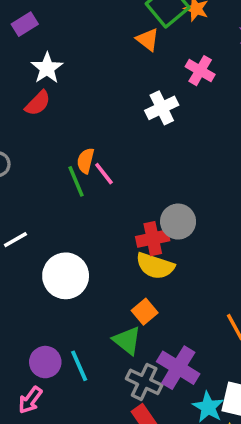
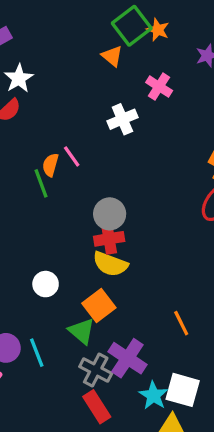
pink line: (104, 174) -> (72, 156), moved
gray circle: (178, 222) -> (110, 214), moved
white circle: (66, 276) -> (46, 284), moved, size x0.6
orange square: (145, 312) -> (99, 306), size x1.4

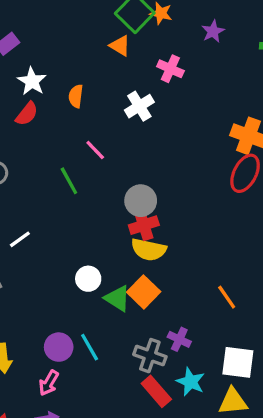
orange semicircle: (50, 165) -> (76, 96), moved
green triangle: (82, 331) -> (117, 298), moved
purple cross: (127, 358) -> (179, 339), size x0.6
cyan star: (153, 395) -> (191, 382), moved

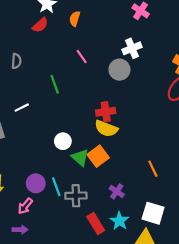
white cross: (139, 106) -> (132, 48), moved
green line: (69, 181) -> (55, 84), moved
gray circle: (141, 201) -> (119, 70), moved
gray cross: (150, 356) -> (76, 196), moved, turned -30

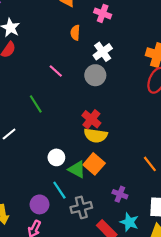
orange semicircle: (75, 19) -> (75, 33), moved
red cross: (106, 112) -> (91, 119), turned -30
cyan line: (56, 187) -> (59, 190), moved

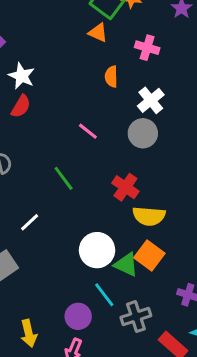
red cross: (91, 119) -> (125, 187), moved
white circle: (56, 157) -> (97, 250), size x1.5

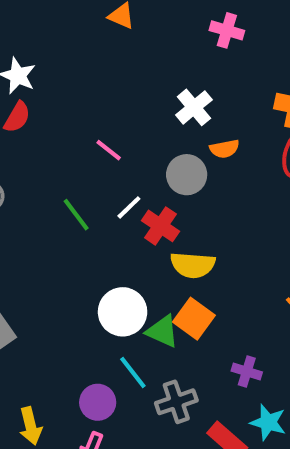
pink cross: (147, 48) -> (227, 30), moved
orange semicircle: (111, 77) -> (224, 149), moved, turned -100
gray circle: (143, 133) -> (187, 175), moved
white line: (30, 222) -> (129, 207), moved

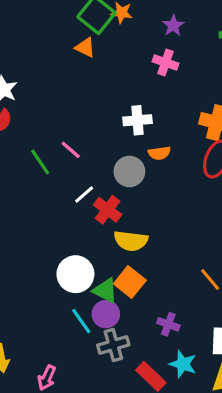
white cross: (194, 107) -> (137, 120), turned 32
green line: (76, 215) -> (40, 162), moved
purple circle: (98, 402) -> (106, 314), moved

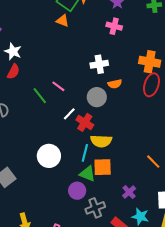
white circle: (75, 274) -> (49, 156), moved
orange square: (130, 282) -> (103, 167), turned -36
purple circle: (106, 314) -> (77, 191), moved
cyan line: (81, 321) -> (85, 153), moved, turned 54
purple cross: (168, 324) -> (129, 192), turned 32

